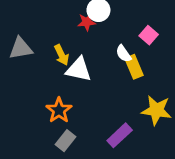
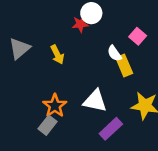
gray triangle: (21, 48) -> (19, 48), turned -30
white triangle: (79, 69) -> (95, 101), moved
gray rectangle: (66, 141) -> (47, 125), moved

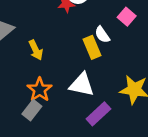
yellow arrow: (57, 55) -> (36, 50), moved
yellow rectangle: (124, 65) -> (92, 47), moved

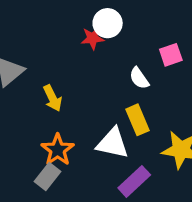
pink square: (127, 17) -> (171, 55), turned 30
yellow rectangle: (92, 47) -> (138, 120), moved

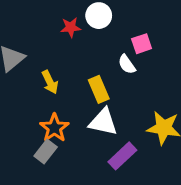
red star: (93, 38) -> (71, 27), moved
pink square: (171, 55) -> (142, 44), moved
yellow rectangle: (138, 120) -> (99, 89), moved

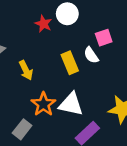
red star: (71, 27) -> (43, 24), turned 30
yellow rectangle: (99, 89) -> (70, 63), moved
orange star: (54, 128) -> (43, 104), moved

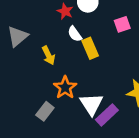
white semicircle: (91, 55) -> (75, 34), moved
white triangle: (71, 104) -> (91, 104), moved, turned 45

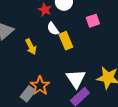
orange star: (65, 88) -> (40, 86), moved
white triangle: (91, 104) -> (76, 79), moved

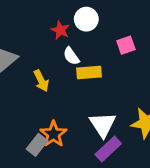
yellow rectangle: (66, 41) -> (89, 72), turned -72

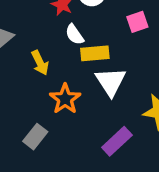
white triangle: (103, 124) -> (111, 82), moved
orange star: (53, 134) -> (65, 99), moved

